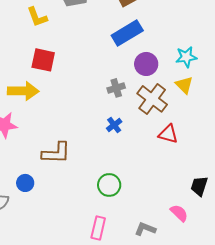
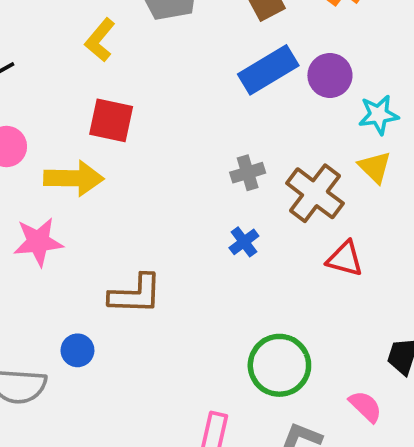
yellow L-shape: (37, 17) -> (100, 40), turned 60
purple circle: (146, 64) -> (330, 75), moved
green circle: (109, 185) -> (279, 365), moved, size x1.4

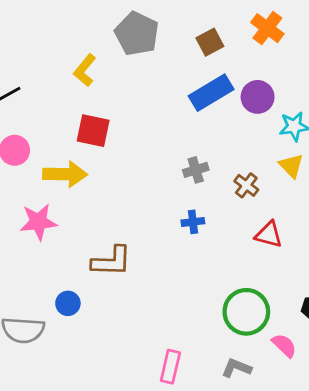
brown cross: (315, 193) -> (246, 185), size x0.6
blue cross: (244, 242) -> (193, 222), turned 30
green circle: (279, 365) -> (246, 312), moved

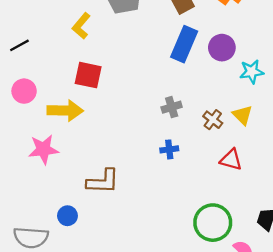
blue rectangle: (211, 93) -> (184, 44), turned -36
yellow triangle: (291, 166) -> (242, 115), moved

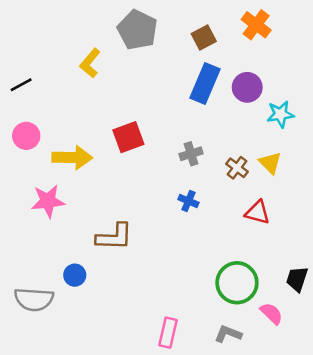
red square: (88, 75) -> (128, 137), moved, turned -32
blue cross: (169, 149) -> (188, 201), turned 30

